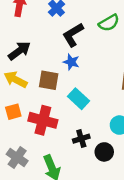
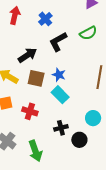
black arrow: (19, 51) -> (27, 55), moved
blue star: (71, 62) -> (59, 75), moved
red cross: (43, 120) -> (30, 111), size x0.7

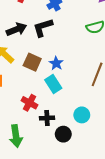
black L-shape: (58, 42) -> (43, 28), moved
black arrow: (27, 55) -> (16, 29), moved
red cross: (30, 111) -> (30, 103), moved

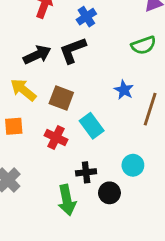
blue star: (56, 63) -> (124, 90), moved
red cross: (30, 103) -> (56, 137), moved
green arrow: (16, 136) -> (67, 200), moved

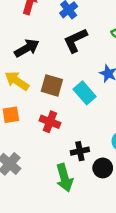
black L-shape: (73, 50) -> (75, 40), moved
cyan rectangle: (92, 126) -> (85, 93), moved

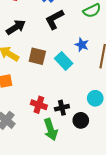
red cross: (50, 122) -> (39, 105), moved

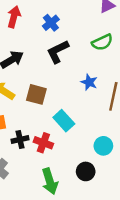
cyan rectangle: (64, 61) -> (64, 121), moved
red cross: (39, 105) -> (43, 143), moved
black cross: (62, 108) -> (20, 139), moved

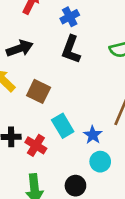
black L-shape: (58, 52) -> (71, 49), turned -55
blue star: (89, 82) -> (93, 135), moved

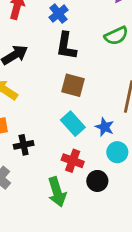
brown square: (39, 91) -> (73, 85), moved
red cross: (36, 145) -> (73, 161), moved

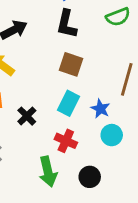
cyan rectangle: (73, 124) -> (68, 103), turned 65
black cross: (24, 145) -> (27, 116), moved, turned -36
black circle: (97, 181) -> (90, 177), moved

